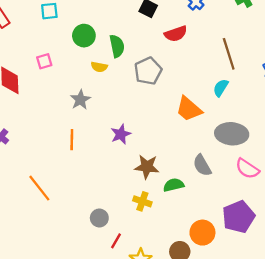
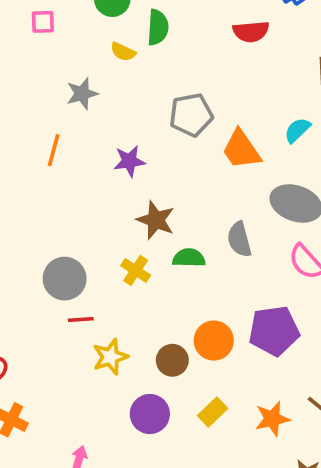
gray pentagon: (148, 71) -> (191, 115), moved
gray circle: (99, 218) -> (65, 279), size x1.5
red line: (116, 241) -> (81, 320), turned 42

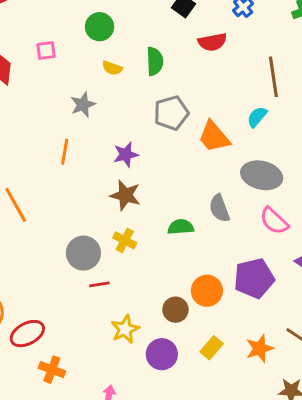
green semicircle: (158, 27) -> (155, 61), moved
brown star: (156, 220) -> (125, 195), moved
yellow cross: (136, 270) -> (125, 240), moved
yellow star: (110, 357) -> (125, 329), moved

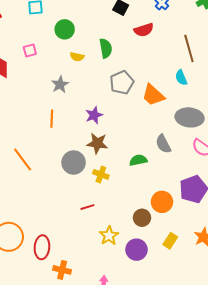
cyan semicircle: (257, 117) -> (181, 78), turned -56
gray circle: (83, 253) -> (74, 163), moved
red ellipse: (27, 334) -> (42, 247), turned -50

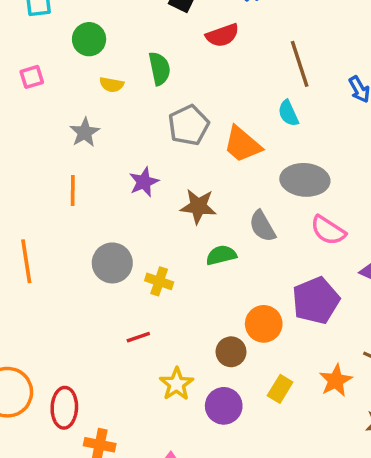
brown star: (97, 143) -> (198, 206), moved
orange line: (23, 160) -> (26, 261), turned 30

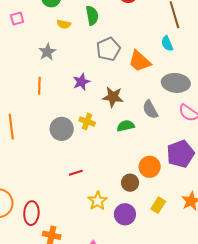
yellow cross: (159, 281) -> (87, 121), moved

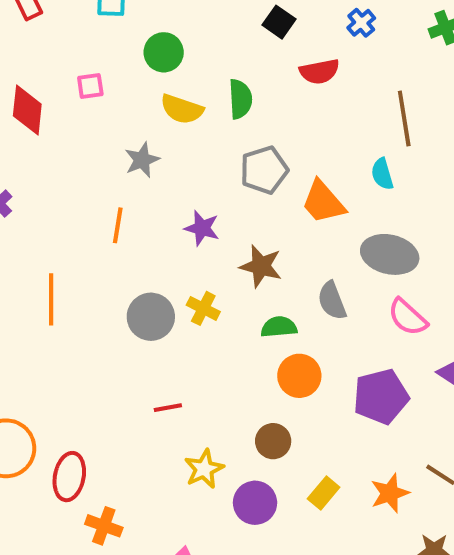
yellow semicircle: (64, 24) -> (182, 109), size x1.5
purple star: (81, 82) -> (202, 228), turned 30
orange circle: (150, 167) -> (299, 376), moved

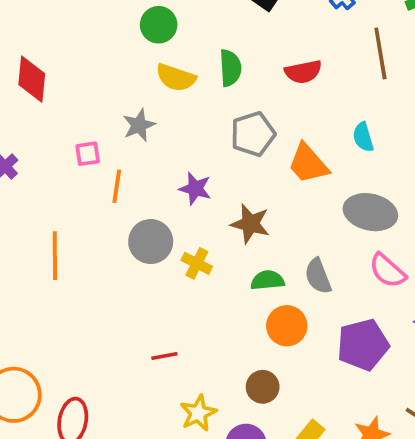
red semicircle: (319, 72) -> (303, 72), moved
pink square: (90, 86) -> (88, 154), moved
brown line: (404, 118) -> (380, 53), moved
gray semicircle: (332, 301) -> (318, 276), moved
gray circle: (151, 317) -> (151, 242), moved

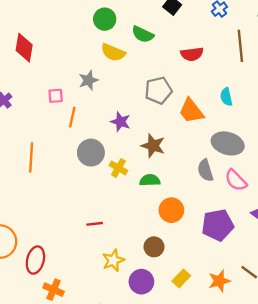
green semicircle: (230, 68) -> (143, 34), moved, turned 115
gray semicircle: (318, 276) -> (205, 170), moved
green semicircle: (267, 280) -> (150, 180), moved

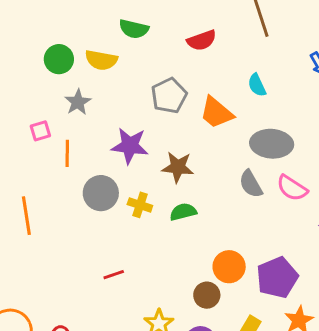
green circle: (105, 19) -> (59, 59), moved
purple star: (121, 122) -> (130, 146), size x1.4
orange circle: (171, 210) -> (229, 267), moved
red line: (95, 224) -> (114, 275), moved
purple pentagon: (218, 225) -> (277, 278), moved

